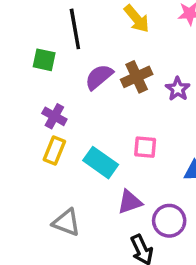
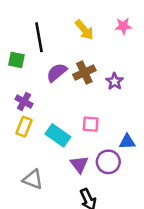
purple triangle: (130, 202) -> (79, 164), turned -48
purple circle: (169, 221) -> (108, 162), moved

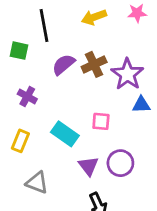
yellow arrow: (84, 30) -> (94, 17), turned 110
purple star: (115, 81) -> (127, 74), size x1.6
yellow rectangle: (24, 127) -> (20, 141), moved
blue triangle: (127, 142) -> (141, 105), moved

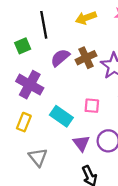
green square: (19, 51) -> (23, 46), turned -35
purple cross: (27, 96) -> (30, 85), size x1.6
gray triangle: (37, 183) -> (38, 157), turned 30

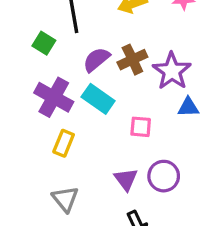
green square: (23, 46) -> (44, 43), turned -35
cyan rectangle: (61, 116) -> (98, 99), moved
yellow rectangle: (24, 122) -> (64, 143), moved

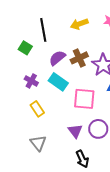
purple cross: (54, 97) -> (31, 81), size x0.6
pink square: (141, 127) -> (84, 99), size x1.6
yellow rectangle: (64, 143) -> (37, 109), turned -56

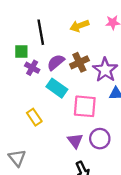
green square: (25, 48) -> (21, 52), turned -32
purple cross: (31, 81) -> (32, 68), moved
gray triangle: (38, 143) -> (17, 158), moved

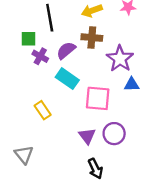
brown cross: (79, 62) -> (92, 38), moved, turned 30

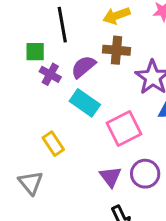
pink square: (98, 98) -> (124, 129), turned -32
gray triangle: (24, 155) -> (31, 183), moved

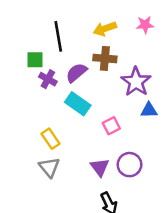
pink square: (124, 129) -> (111, 126), size x0.6
gray triangle: (31, 183) -> (49, 167), moved

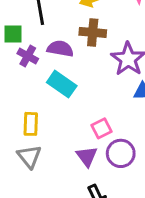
purple semicircle: (76, 73) -> (60, 49), turned 50
pink square: (111, 126) -> (102, 128), moved
yellow rectangle: (50, 139) -> (31, 124), turned 36

